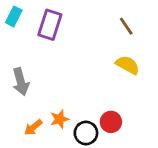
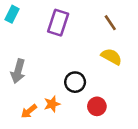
purple rectangle: (50, 25) -> (58, 23), moved
gray arrow: (21, 82) -> (18, 71), turned 30
black circle: (86, 133) -> (75, 82), moved

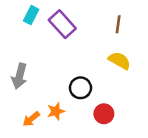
cyan rectangle: (12, 14) -> (31, 15), moved
purple rectangle: (58, 23) -> (62, 24), turned -60
brown line: (110, 23) -> (118, 24), turned 42

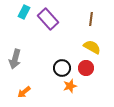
orange star: (56, 111) -> (70, 86), moved
red circle: (104, 114) -> (86, 68), moved

